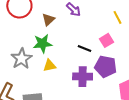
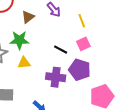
yellow line: (117, 17) -> (82, 21), moved

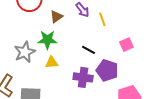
yellow line: (82, 21) -> (102, 19), moved
pink square: (83, 44) -> (126, 45), moved

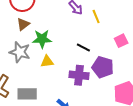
brown triangle: (56, 17) -> (23, 24), moved
gray star: (25, 52) -> (20, 52), turned -30

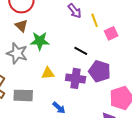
brown triangle: (23, 24) -> (21, 26), turned -40
pink square: (121, 41) -> (111, 33), moved
yellow triangle: (47, 61) -> (48, 73), moved

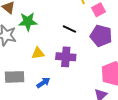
purple pentagon: (100, 71) -> (101, 36), moved
blue arrow: (59, 108) -> (43, 83), moved, turned -72

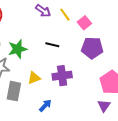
black line: (69, 29) -> (52, 45), moved
gray rectangle: (15, 77) -> (14, 91), moved, turned -66

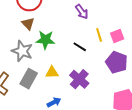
yellow line: (65, 15) -> (99, 35), moved
purple cross: (62, 76) -> (79, 79), turned 30

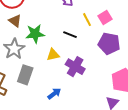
gray star: (22, 51) -> (14, 49), turned 30
yellow triangle: (52, 72) -> (53, 55), moved

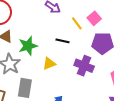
purple cross: (75, 67) -> (84, 66), moved

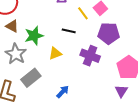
gray rectangle: (25, 88) -> (31, 78), turned 42

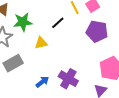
black line: (69, 31) -> (58, 23), turned -64
purple cross: (90, 56) -> (68, 79), moved

